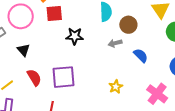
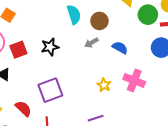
red square: (54, 13) -> (18, 50), moved
red semicircle: (34, 77) -> (23, 109), moved
pink cross: (157, 94) -> (134, 80), moved

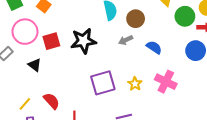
black star: (50, 47) -> (83, 41), size x1.4
purple square: (50, 90) -> (103, 83), moved

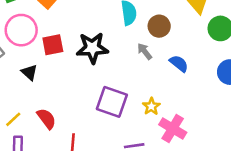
gray arrow: (126, 40) -> (145, 51), turned 72
pink cross: (166, 82) -> (173, 128), moved
purple square: (103, 83) -> (112, 102), turned 30

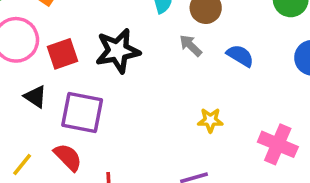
purple square: (112, 102) -> (82, 112), moved
yellow star: (151, 106) -> (210, 120), turned -30
pink cross: (173, 128) -> (278, 144), moved

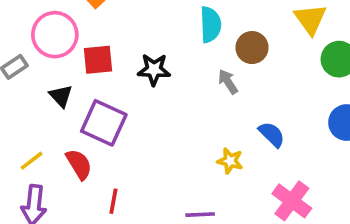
black star: (118, 51) -> (154, 70), size x0.7
blue semicircle: (240, 56) -> (272, 134), moved

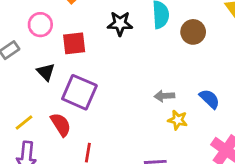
pink circle: (55, 35) -> (40, 25), size x0.7
black star: (154, 70) -> (120, 24), moved
gray arrow: (228, 82) -> (164, 96), moved, turned -60

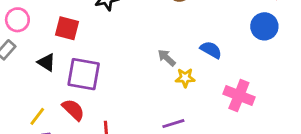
pink circle: (40, 25) -> (17, 20), moved
red square: (74, 43) -> (67, 28), turned 35
gray arrow: (164, 96) -> (167, 58), turned 60

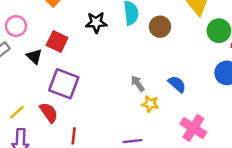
black triangle: (46, 62) -> (34, 56), moved

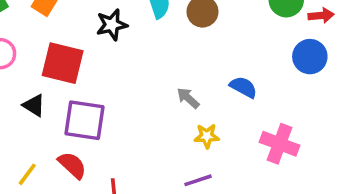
red square: (57, 42) -> (63, 63), size x1.4
black triangle: (34, 56) -> (34, 105), moved
yellow star: (150, 104) -> (207, 136), moved

